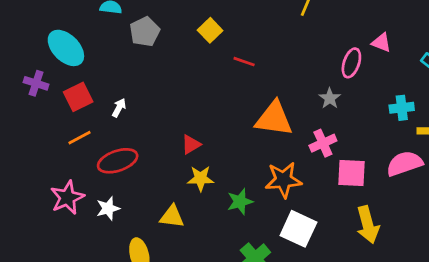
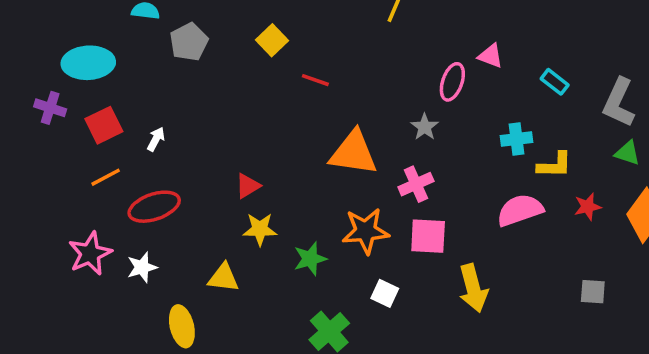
cyan ellipse: (66, 48) -> (88, 63), turned -48
pink square: (351, 173) -> (428, 236), moved
white square: (298, 229) -> (385, 293), size x0.6

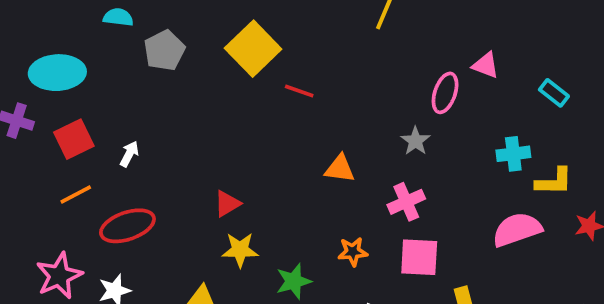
yellow square: (272, 40) -> (253, 49), size x1.6
orange triangle: (354, 153) -> (340, 169), size x0.6
orange star: (366, 231) -> (353, 252), size x0.6

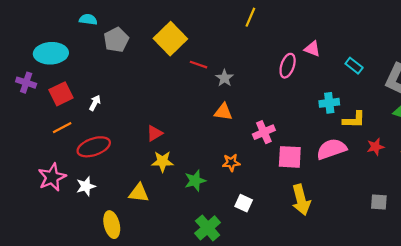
gray star: (415, 141) -> (224, 78), moved
pink square: (419, 257) -> (290, 157), moved

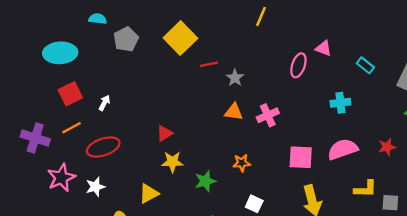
red line: (199, 65) -> (209, 64), turned -30
purple cross: (26, 83) -> (35, 138), moved, size x1.4
yellow L-shape: (354, 120) -> (365, 189), moved
pink cross: (264, 132) -> (268, 115), moved
yellow triangle: (139, 193) -> (149, 194), turned -35

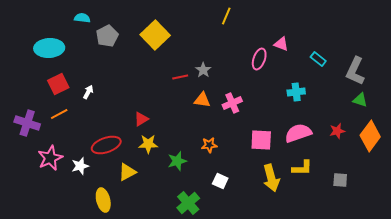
red line: (209, 64) -> (180, 77), moved
red ellipse: (103, 147) -> (106, 145), moved
yellow L-shape: (365, 189) -> (302, 168), moved

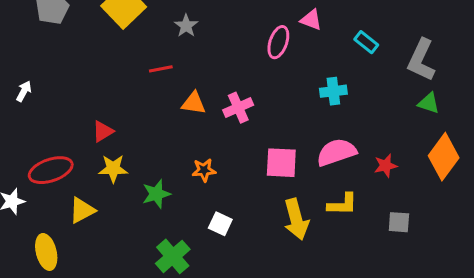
gray star: (203, 70) -> (186, 26), moved
red star: (337, 131) -> (386, 166), moved

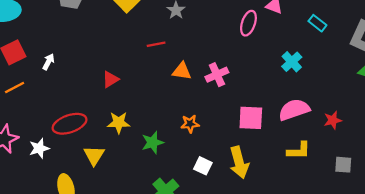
cyan cross: (333, 91) -> (292, 62), turned -36
red triangle: (103, 131) -> (110, 79), moved
yellow triangle: (82, 210) -> (94, 155), turned -30
yellow arrow: (296, 219) -> (239, 162), moved

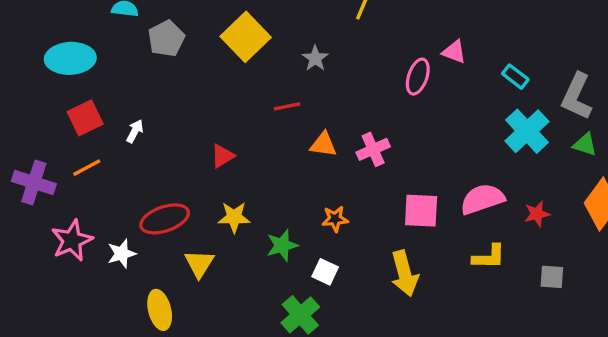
cyan cross: (292, 62) -> (527, 131), moved, size x1.5
white square: (203, 166) -> (325, 272), moved

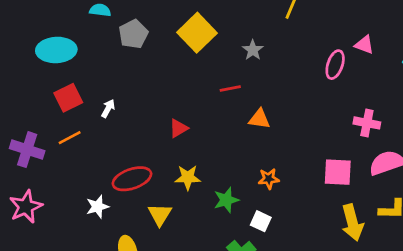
pink cross: (373, 149) -> (367, 123), moved, turned 35
pink star: (72, 240) -> (26, 207), moved
yellow arrow: (405, 273) -> (352, 223), moved

